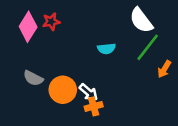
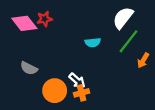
white semicircle: (141, 20) -> (123, 18), turned 75
pink diamond: (28, 27) -> (24, 23), turned -70
orange circle: (63, 90) -> (55, 91), moved

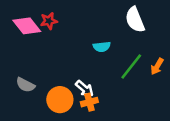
white semicircle: (123, 18) -> (135, 20), turned -60
green line: (129, 41) -> (131, 66), moved
gray semicircle: (29, 68) -> (25, 85), moved

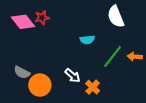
orange arrow: (157, 66) -> (135, 57), turned 64
orange circle: (60, 100) -> (40, 85), moved
orange cross: (89, 102) -> (93, 87), moved, turned -32

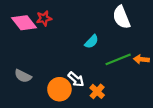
cyan semicircle: (87, 40) -> (92, 42), turned -40
green line: (113, 57) -> (118, 59), turned 30
orange circle: (40, 85) -> (59, 89), moved

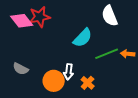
red star: (44, 18) -> (40, 17), size x1.5
cyan semicircle: (92, 42) -> (83, 38), size x1.5
white arrow: (76, 79) -> (69, 72), turned 56

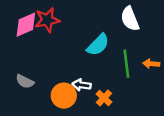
pink diamond: (22, 21) -> (26, 25), turned -75
green line: (107, 54) -> (126, 64), turned -75
white arrow: (69, 72) -> (82, 85), turned 91

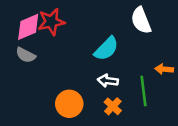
green line: (126, 64) -> (144, 91), moved
gray semicircle: (25, 81) -> (26, 55), moved
white arrow: (82, 85) -> (108, 81), moved

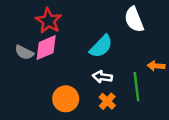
red star: (51, 22) -> (49, 21), turned -30
pink diamond: (28, 27) -> (46, 48), moved

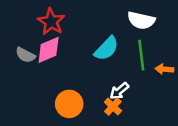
white semicircle: (134, 19) -> (141, 20), turned -55
white arrow: (102, 77) -> (119, 91), moved, turned -48
green line: (136, 87) -> (141, 55), moved

